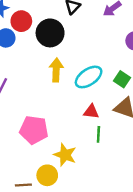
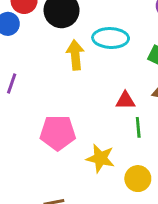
cyan ellipse: (89, 77) -> (111, 38), moved, turned 44
yellow circle: (47, 175) -> (138, 179), moved

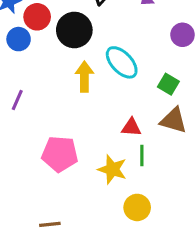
cyan ellipse: (111, 38) -> (122, 62), turned 40
yellow star: (100, 158) -> (112, 169), moved

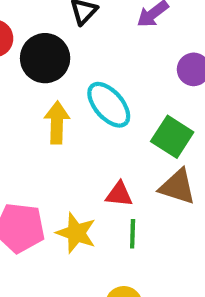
green square: (168, 84) -> (172, 137), size x1.4
yellow star: (112, 169) -> (76, 233), moved

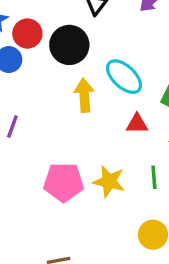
red triangle: (119, 194) -> (137, 124), moved

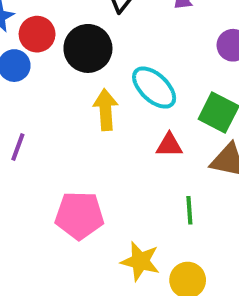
yellow star: (109, 181) -> (140, 261), moved

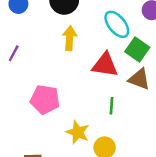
cyan ellipse: (154, 88) -> (117, 24), moved
red triangle: (169, 145) -> (105, 65), size x1.6

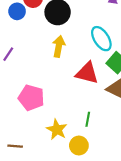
green line: (112, 106) -> (88, 119), moved

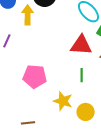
yellow arrow: (59, 46) -> (28, 15), moved
green line: (88, 119) -> (82, 75), moved

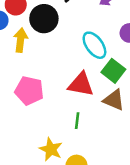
pink pentagon: (35, 76) -> (29, 91), moved

